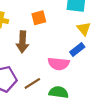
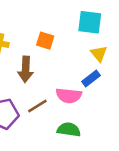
orange square: (39, 18) -> (45, 41), turned 32
brown line: (32, 83) -> (37, 106), moved

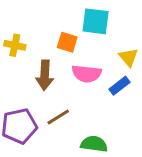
cyan square: (90, 22) -> (96, 21), moved
pink semicircle: (69, 96) -> (87, 74), moved

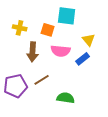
yellow cross: (15, 45) -> (20, 28), moved

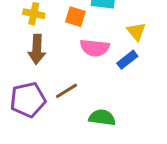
brown arrow: (33, 52) -> (37, 49), moved

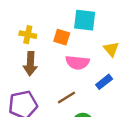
blue rectangle: (127, 60) -> (104, 82), moved
brown line: (66, 91) -> (67, 98), moved

